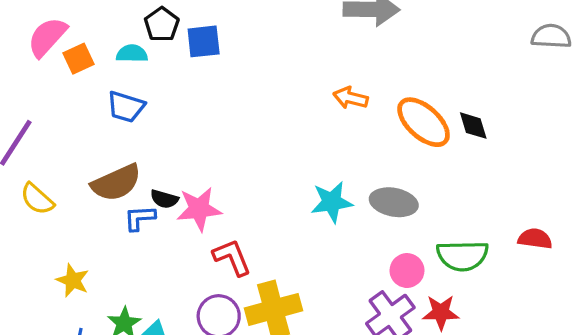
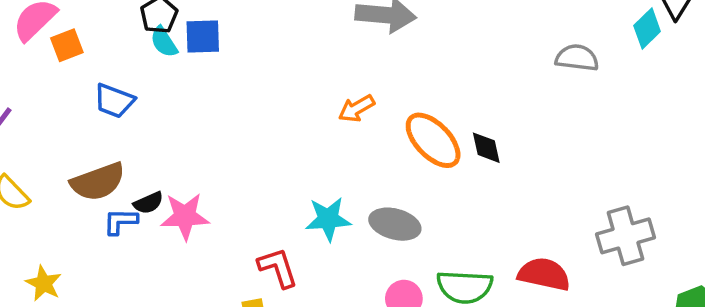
cyan semicircle: (132, 54) -> (164, 42), moved, turned -128
orange arrow: (351, 98) -> (356, 109), turned -48
black semicircle: (164, 199) -> (148, 203), turned -44
red semicircle: (535, 239) -> (544, 274), size x1.4
red L-shape: (232, 257) -> (278, 268), moved

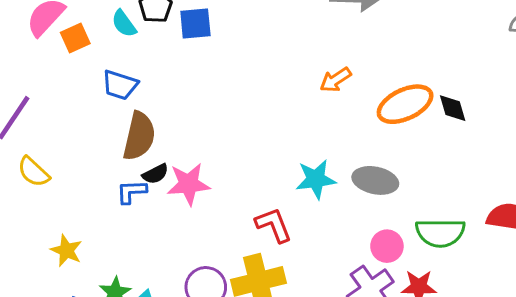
cyan semicircle: (164, 42) -> (124, 24), moved
orange ellipse: (433, 140) -> (405, 104), turned -68
brown semicircle: (98, 182) -> (139, 136), moved, turned -54

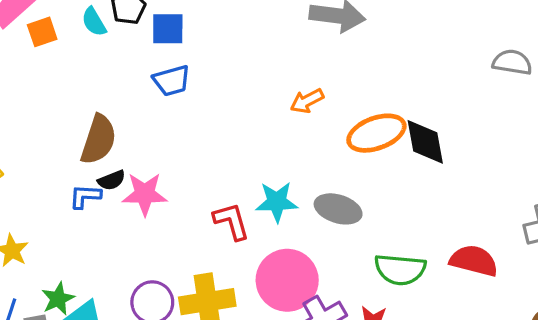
blue trapezoid: (120, 85) -> (172, 81), moved, turned -39
black diamond: (453, 108) -> (425, 142), size x1.5
red L-shape: (274, 225) -> (231, 221), moved
pink circle: (387, 246) -> (287, 280), moved, size x1.8

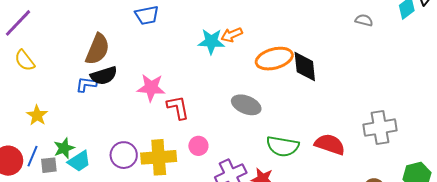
gray semicircle: (512, 62) -> (364, 20), size x0.7
black semicircle: (112, 180) -> (104, 76), size x1.5
pink star: (145, 194) -> (151, 88), moved
cyan star: (277, 202) -> (211, 41), moved
pink circle: (287, 280) -> (198, 146), moved, size x0.5

